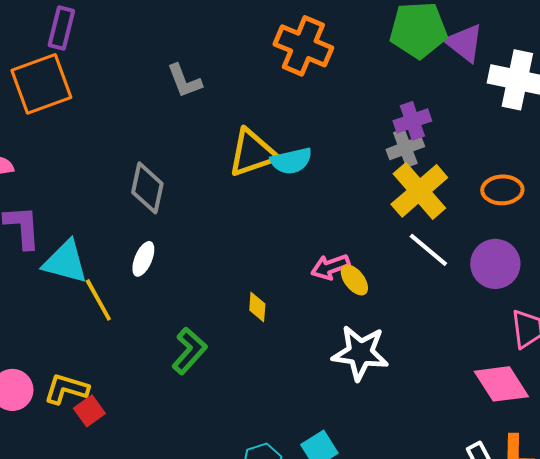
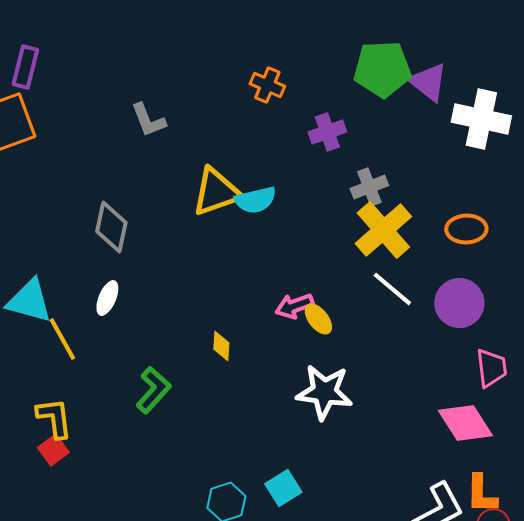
orange cross: (303, 46) -> (267, 85), size x0.6
purple cross: (412, 121) -> (327, 132), moved
yellow L-shape: (66, 389) -> (54, 418), moved, turned 66

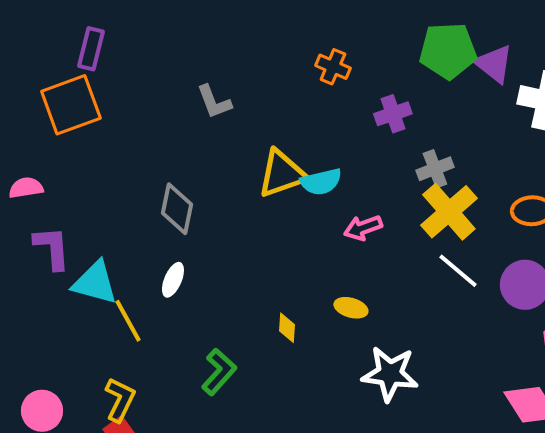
pink arrow: (294, 306) -> (363, 228), moved
yellow ellipse: (318, 319) -> (351, 308), moved, turned -36
yellow L-shape: (54, 418) -> (120, 400), turned 33

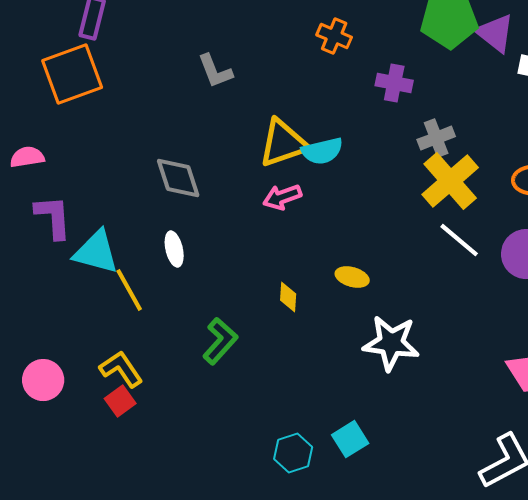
purple cross: (393, 114) -> (394, 83), turned 30
gray diamond: (177, 209) -> (178, 178), turned -30
pink arrow: (363, 228) -> (282, 197), moved
white ellipse: (173, 280) -> (174, 249), turned -36
yellow L-shape: (120, 400) -> (121, 369), turned -60

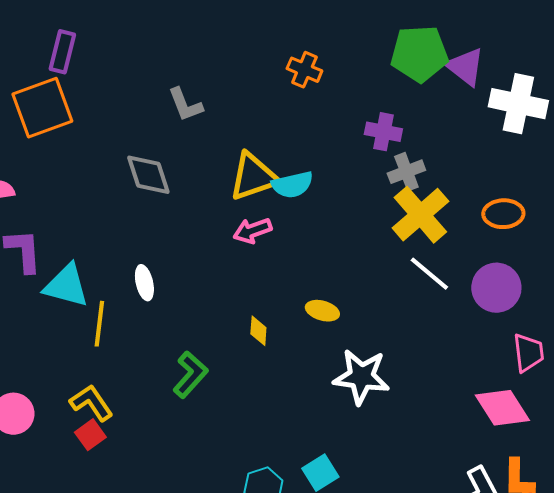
purple cross: (394, 83) -> (383, 132), moved
gray diamond: (178, 178) -> (148, 175), moved
yellow line: (129, 290) -> (99, 324), turned 36

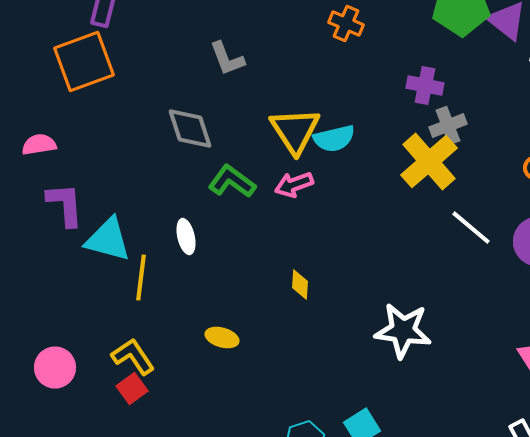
yellow triangle: (253, 177) -> (295, 131), turned -44
yellow cross: (420, 215) -> (429, 162), moved
yellow ellipse: (322, 311) -> (222, 338), moved
green L-shape: (190, 375) -> (232, 182), moved, turned -96

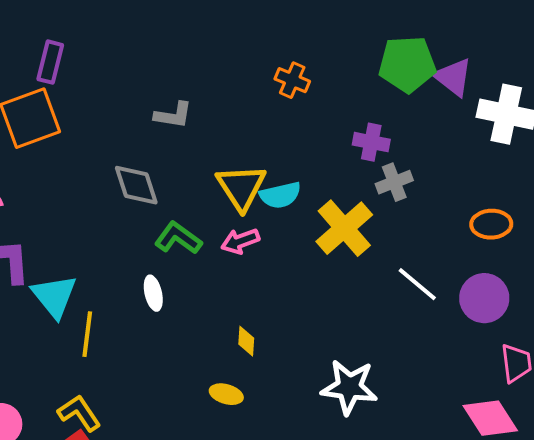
gray L-shape: (227, 59) -> (173, 115), turned -60
yellow cross: (429, 162) -> (344, 228), moved
white ellipse: (186, 237) -> (153, 293), moved
cyan triangle: (108, 240) -> (54, 296), turned 36
yellow ellipse: (222, 338) -> (226, 394), moved

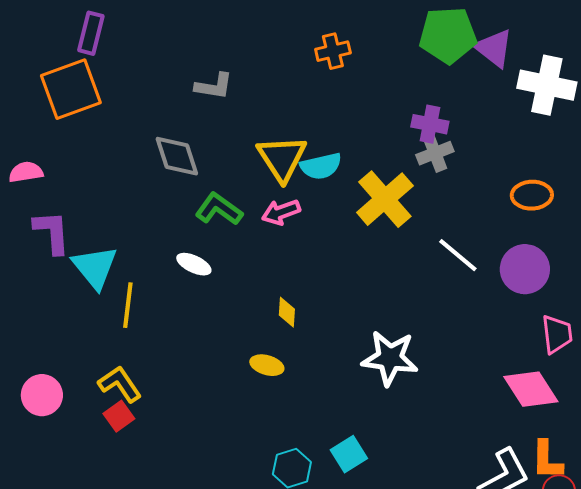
orange cross: (292, 80) -> (333, 51), turned -36
purple cross: (371, 142) -> (430, 124), moved
white ellipse: (153, 293) -> (194, 264), turned -52

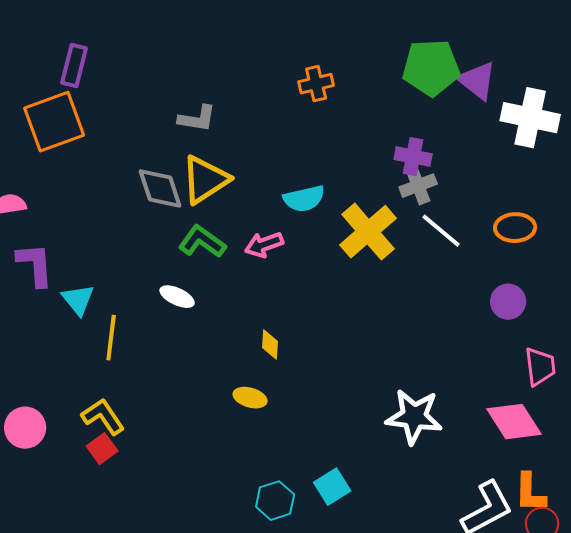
yellow triangle: (282, 158) -> (205, 180), moved, turned 30
white line: (458, 255) -> (441, 231), moved
cyan triangle: (95, 267) -> (78, 300), size x0.7
purple circle: (525, 269) -> (508, 302), size x0.7
white star: (390, 358) -> (414, 417), moved

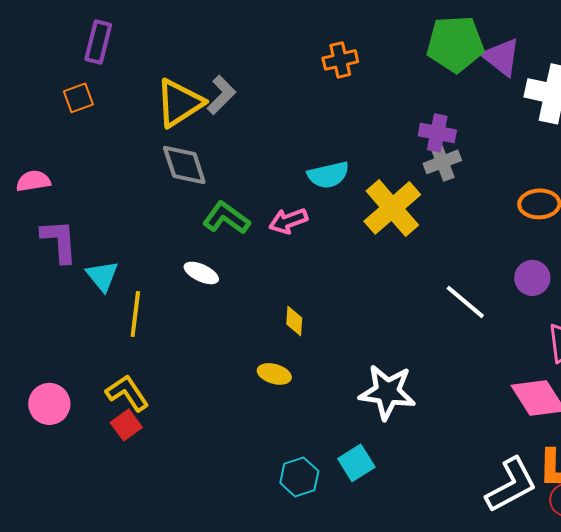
gray L-shape: (197, 119) -> (221, 95), turned -54
orange square: (54, 122) -> (78, 98), size x0.5
yellow triangle: (205, 180) -> (179, 103), moved
white line: (441, 231) -> (465, 302), moved
white star: (414, 417) -> (387, 392), moved

